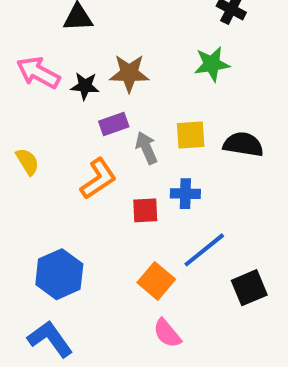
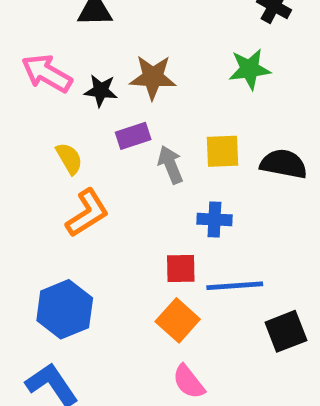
yellow semicircle: (27, 162) -> (69, 159), moved
orange L-shape: (98, 179) -> (87, 213), moved
red square: (145, 210) -> (181, 269), moved
blue line: (204, 250) -> (235, 286), turned 33

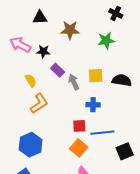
brown star: (153, 77) -> (70, 30), moved
purple rectangle: (133, 136) -> (58, 70), turned 64

